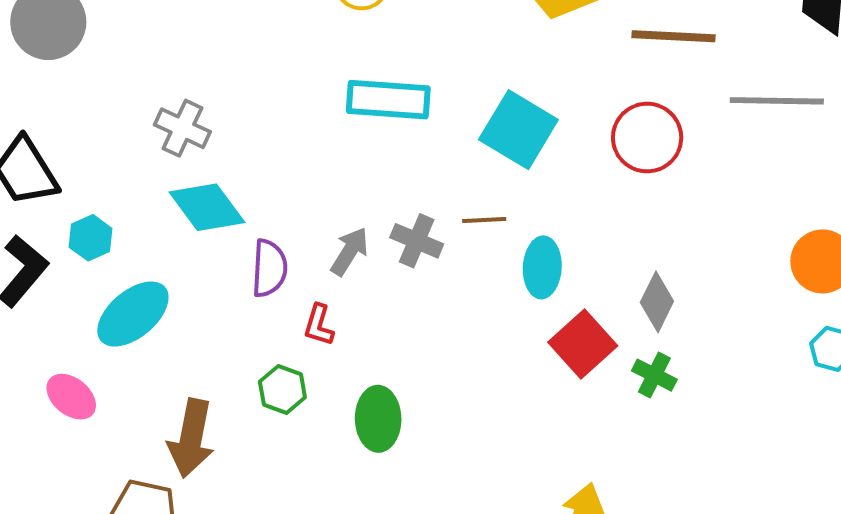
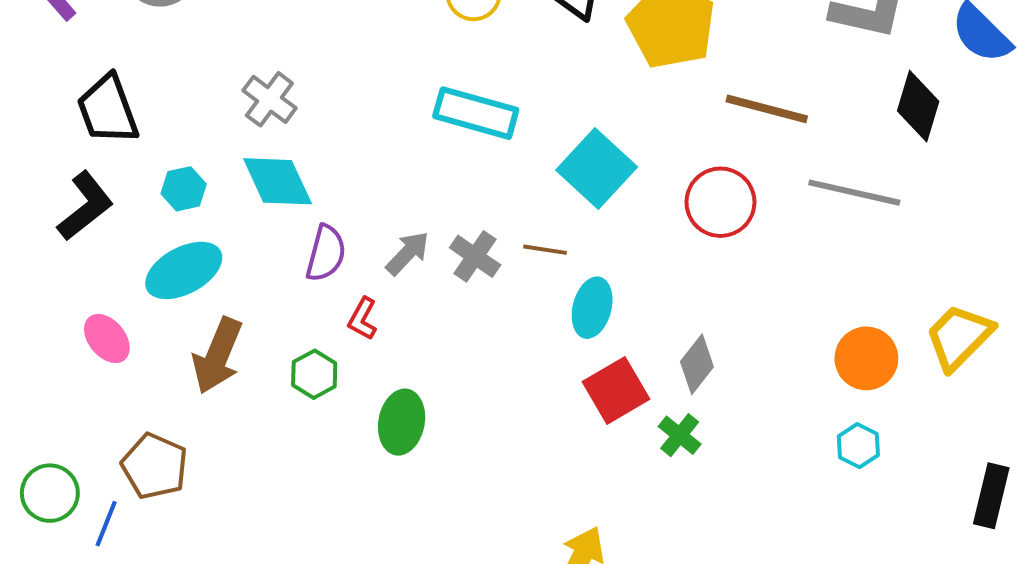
cyan hexagon: (91, 238) -> (184, 189), moved
brown arrow: (191, 438) -> (218, 356), moved

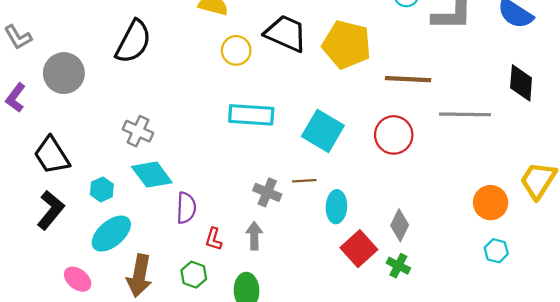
black diamond: (918, 106) -> (521, 83), moved
gray arrow: (408, 253) -> (254, 236), moved, turned -32

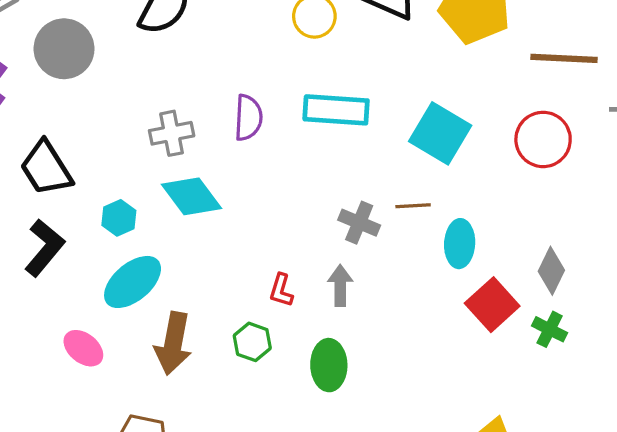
gray cross: (138, 131) -> (172, 133), turned -36
purple semicircle: (186, 208) -> (248, 118), moved

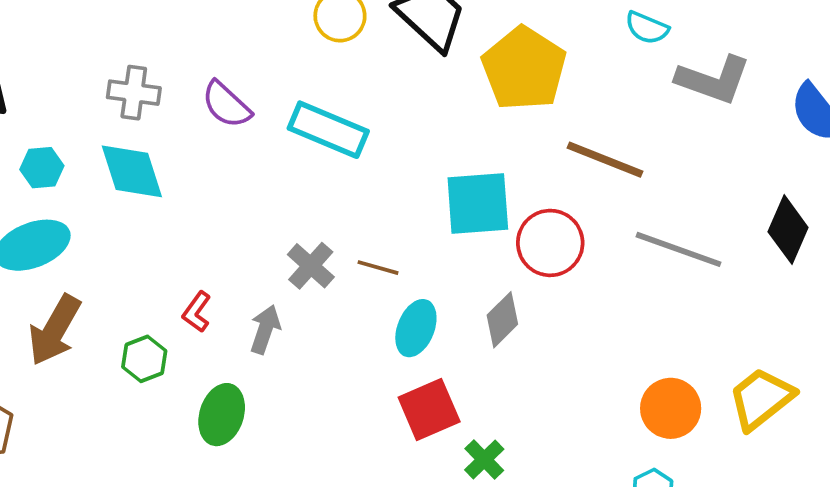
purple semicircle: (248, 118) -> (226, 105), turned 111
cyan square: (440, 133) -> (478, 204), moved, turned 36
gray diamond: (551, 271) -> (502, 320), moved

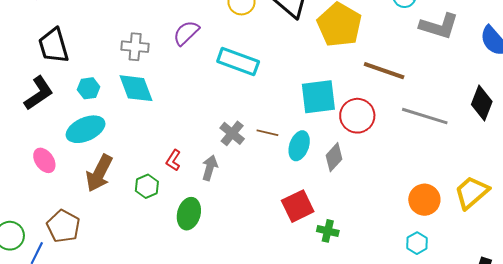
purple semicircle: (226, 105) -> (186, 33), moved, turned 96
cyan ellipse: (416, 328) -> (299, 146), moved
green cross: (484, 459) -> (328, 231), turned -30

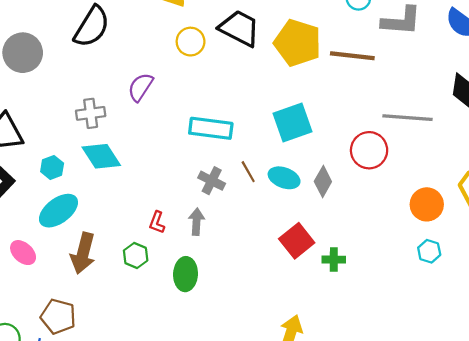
cyan rectangle: (238, 62) -> (211, 128), moved
brown line: (384, 71) -> (352, 56), moved
red circle: (357, 116) -> (369, 150), moved
brown line: (267, 133) -> (248, 172), turned 60
cyan ellipse: (299, 146) -> (284, 178), turned -76

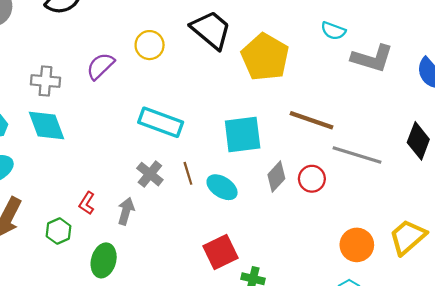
yellow circle: (191, 42) -> (150, 45), moved
brown line: (352, 56) -> (311, 120), moved
red circle: (369, 150) -> (312, 179), size x0.7
gray diamond: (323, 181) -> (276, 177), moved

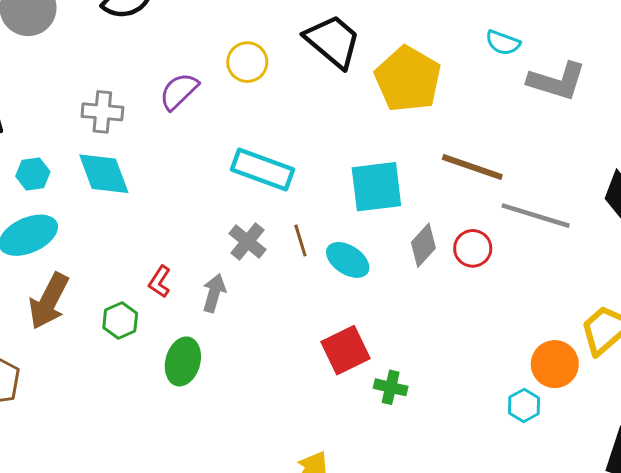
orange circle: (357, 245) -> (555, 364), moved

